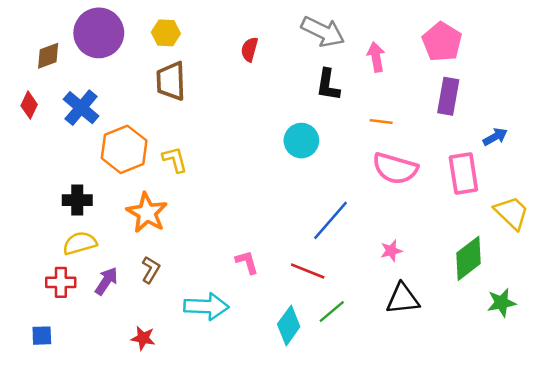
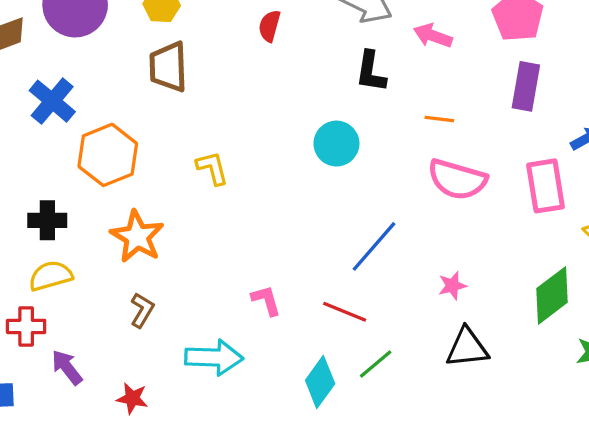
pink arrow: (376, 57) -> (433, 36), turned -60
yellow L-shape: (175, 160) -> (212, 168), moved
purple arrow: (106, 281) -> (67, 367), moved, turned -72

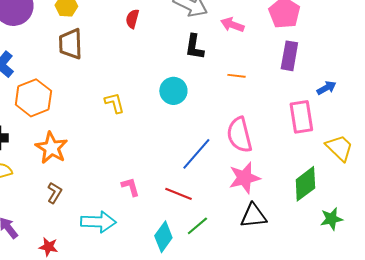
yellow L-shape: (212, 168) -> (114, 103), moved
pink semicircle: (457, 179) -> (239, 135), moved, turned 60
pink star: (452, 286) -> (244, 178), size x1.8

